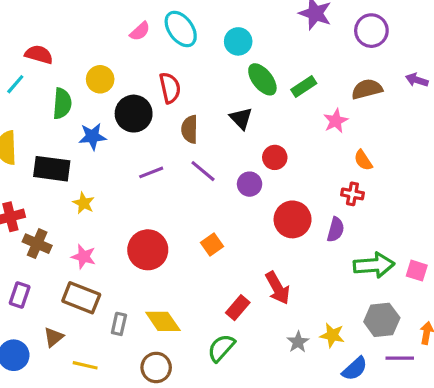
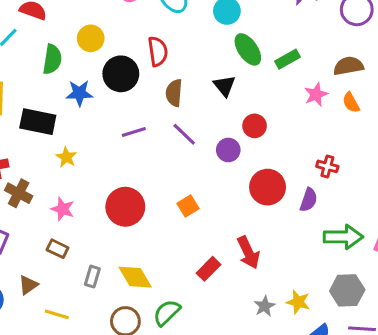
orange semicircle: (363, 160) -> (351, 103), moved
brown rectangle: (81, 298) -> (58, 249), size x0.6
green semicircle: (221, 348) -> (167, 313), moved

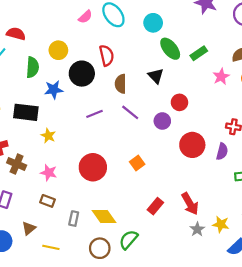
red arrow: (248, 253) -> (190, 204), moved

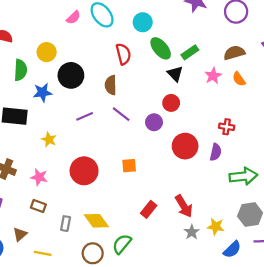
red semicircle: (107, 55) -> (123, 54), moved
black triangle: (156, 76) -> (175, 74), moved
yellow star: (48, 136) -> (49, 140), moved
orange square: (137, 163) -> (129, 166), turned 32

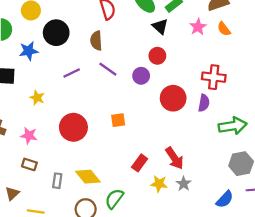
red cross: (227, 127) -> (214, 77), size x1.5
yellow star: (216, 227) -> (159, 184), moved

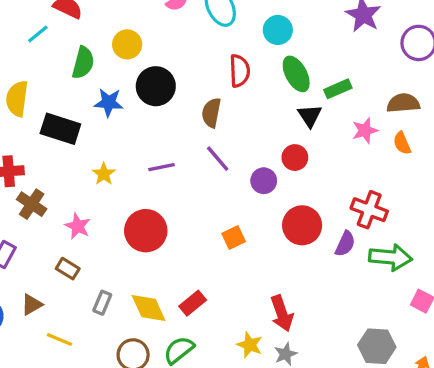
purple line: (72, 73) -> (161, 167), moved
orange square: (118, 120) -> (234, 238), moved, turned -32
green arrow: (233, 126) -> (390, 257), moved
red rectangle: (140, 163) -> (193, 303), moved

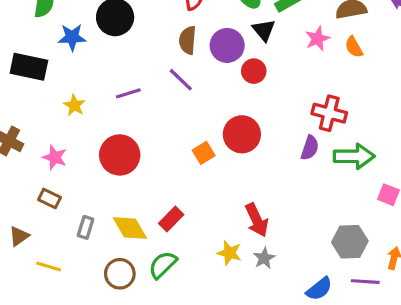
brown semicircle: (211, 113) -> (188, 40), moved
purple circle: (264, 181) -> (227, 45), moved, size x1.4
red circle: (302, 225) -> (242, 134), moved

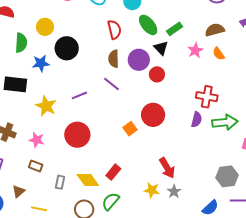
yellow star: (74, 105) -> (46, 106), size x1.5

